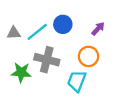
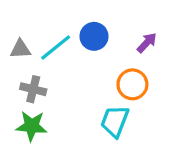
gray cross: (47, 60) -> (33, 89), moved, size x0.7
green star: (21, 72) -> (32, 126), moved

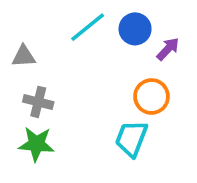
blue circle: (94, 36) -> (135, 29), moved
cyan line: (56, 48) -> (88, 27), moved

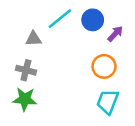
gray triangle: (24, 56) -> (34, 39), moved
cyan trapezoid: (131, 138) -> (108, 102), moved

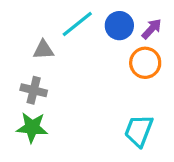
purple arrow: (115, 34) -> (152, 29), moved
orange circle: (104, 66) -> (145, 63), moved

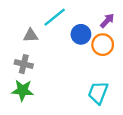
blue circle: (119, 26) -> (81, 34), moved

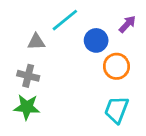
orange circle: (103, 45) -> (116, 66), moved

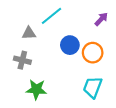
blue circle: (96, 40) -> (70, 45), moved
green star: (27, 107) -> (36, 89), moved

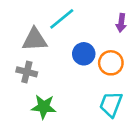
purple arrow: (101, 19) -> (121, 23), turned 144
gray triangle: (29, 33) -> (35, 40), size x1.5

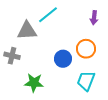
blue circle: (84, 54) -> (63, 59), moved
gray cross: (27, 72) -> (12, 56), moved

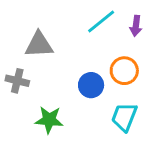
cyan line: (48, 15) -> (101, 22), moved

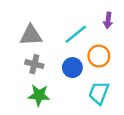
cyan line: (101, 22) -> (76, 34), moved
gray cross: (17, 81) -> (34, 64), moved

